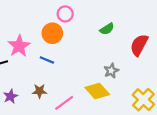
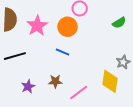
pink star: (19, 46) -> (37, 26), moved
yellow diamond: (97, 91) -> (110, 81), turned 50

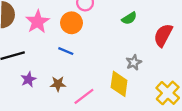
purple star: (28, 86) -> (28, 79), moved

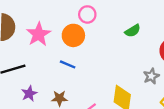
gray star: (134, 62) -> (151, 76), moved

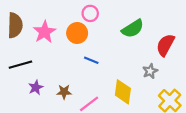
green semicircle: (133, 31) -> (133, 29), size x1.5
blue line: (68, 64) -> (91, 60), moved

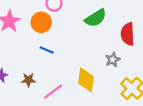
red semicircle: (165, 45) -> (128, 34), turned -30
blue line: (91, 60) -> (47, 50), moved

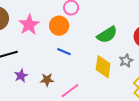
green semicircle: (96, 18) -> (107, 35), moved
yellow diamond: (86, 80) -> (103, 67), moved

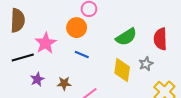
pink star: (29, 25) -> (46, 43), moved

